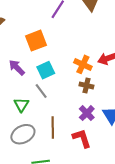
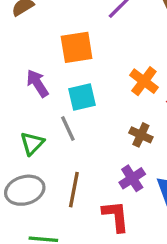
orange cross: (83, 64) -> (144, 81), moved

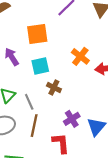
gray line: (68, 129) -> (29, 102), moved
brown cross: (141, 135) -> (54, 87), moved

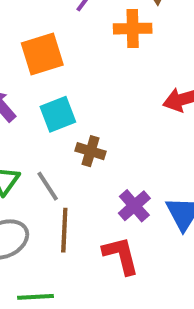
orange cross: (80, 56) -> (133, 29), moved, turned -30

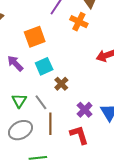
orange cross: (133, 29) -> (79, 22), turned 30
brown cross: (91, 151) -> (61, 84), turned 32

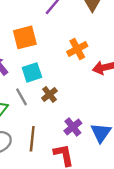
orange cross: (79, 22) -> (77, 49), moved, turned 30
gray line: (41, 102) -> (22, 97), moved

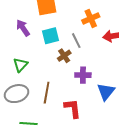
gray line: (22, 97) -> (76, 41), moved
purple cross: (73, 127) -> (83, 75), moved, turned 35

